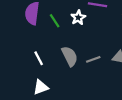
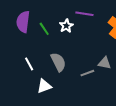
gray line: (93, 59) -> (87, 73), moved
white triangle: (41, 87) -> (44, 86), moved

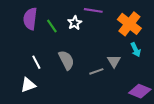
gray triangle: (105, 63) -> (114, 61), turned 48
white triangle: (44, 86) -> (28, 85), moved

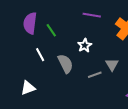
white star: (75, 23) -> (85, 45), moved
white line: (36, 62) -> (40, 55), moved

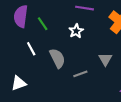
white star: (85, 45) -> (76, 31), moved
gray line: (95, 75) -> (80, 74), moved

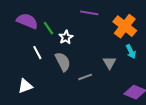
purple semicircle: (21, 16) -> (27, 21), turned 105
white star: (76, 31) -> (66, 37), moved

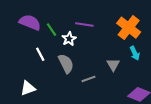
purple line: (89, 13) -> (84, 24), moved

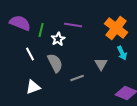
green line: (52, 30) -> (41, 30), turned 48
white triangle: (28, 88) -> (33, 87), moved

